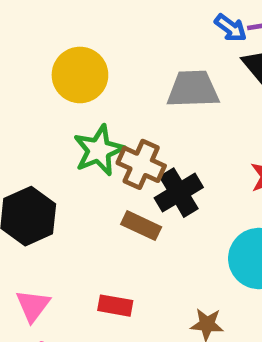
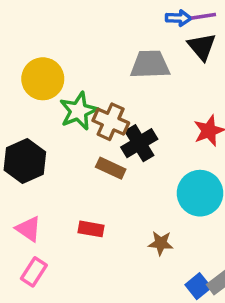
blue arrow: (231, 28) -> (179, 18), turned -35
yellow circle: (80, 75) -> (43, 79), moved
pink triangle: (33, 306) -> (28, 229), turned -32

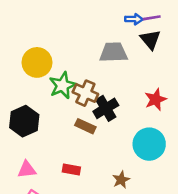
pink triangle: (28, 229) -> (27, 170), turned -42
brown star: (161, 243) -> (121, 180), turned -30

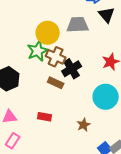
yellow circle: (37, 62) -> (48, 33), moved

